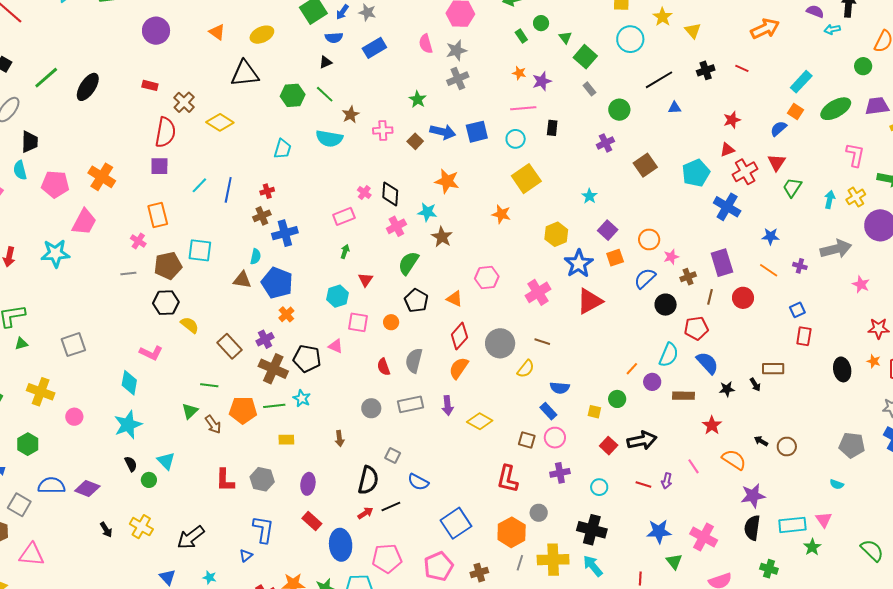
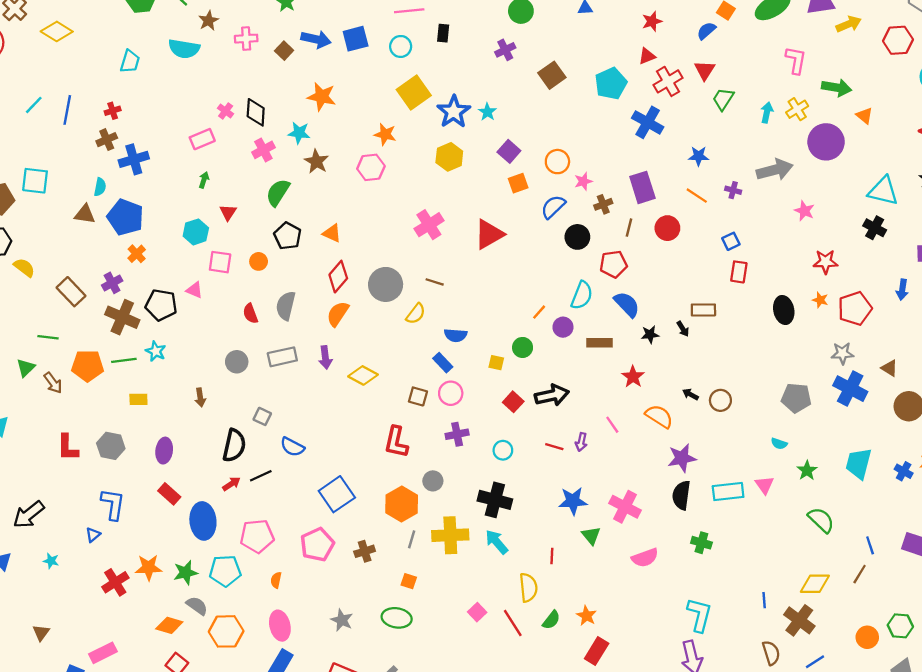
blue star: (579, 264) -> (454, 112), moved
pink hexagon: (487, 277) -> (371, 167), moved
green star: (812, 547) -> (807, 470), moved

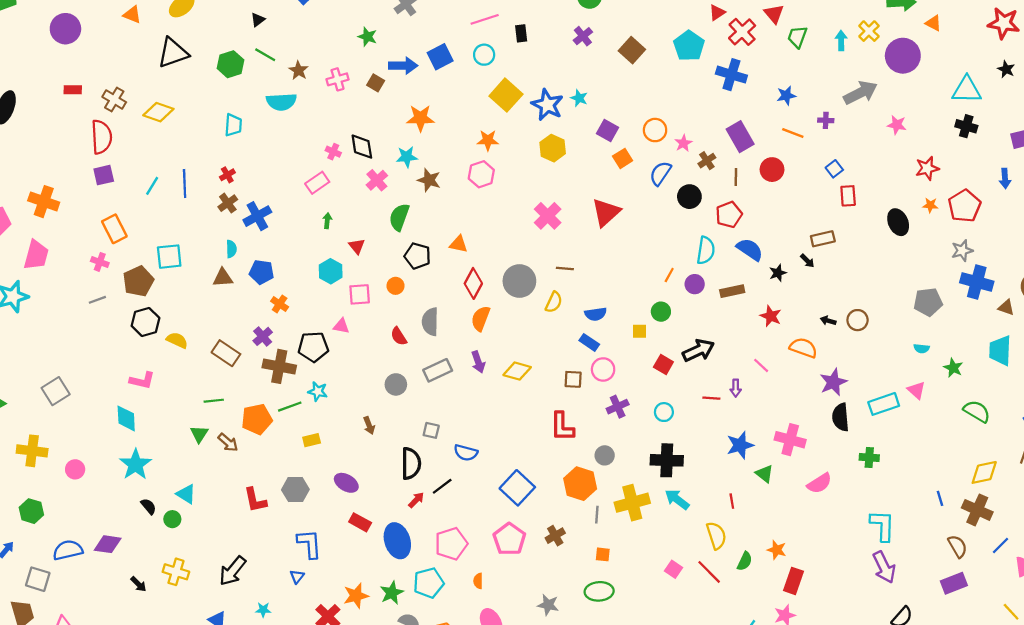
blue pentagon: (125, 217) -> (261, 272), size x0.7
brown triangle: (889, 368) -> (1006, 307), moved
purple ellipse: (164, 451) -> (346, 483), turned -55

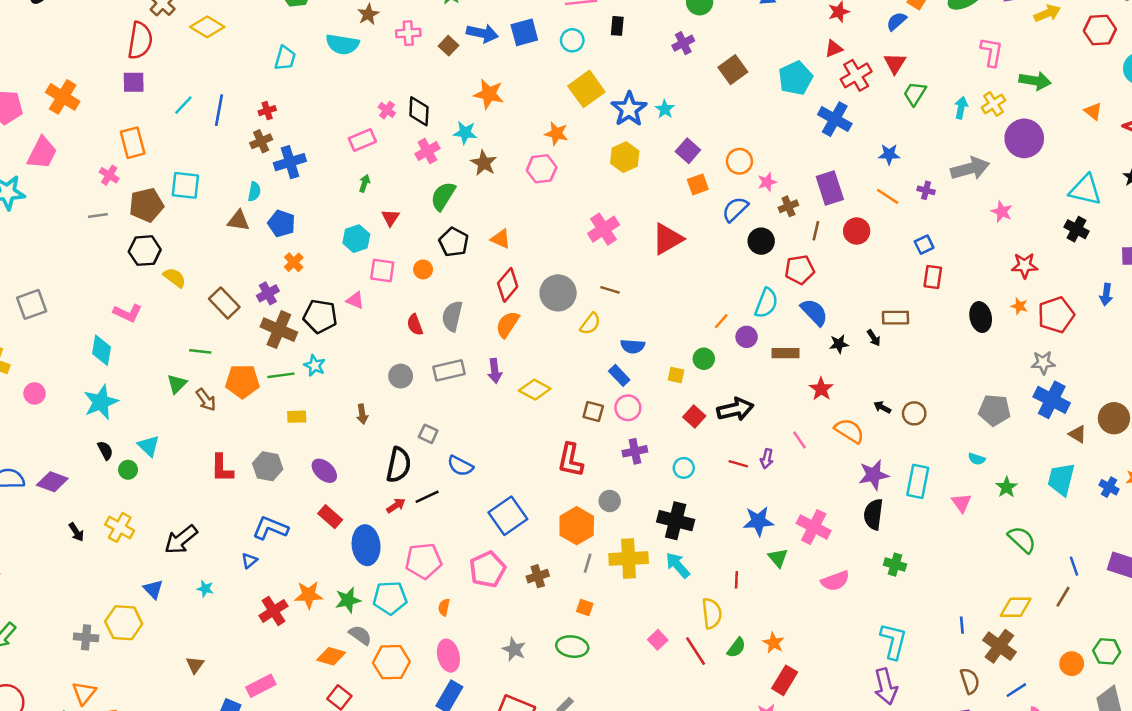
orange triangle: (933, 23) -> (1093, 111), moved
cyan rectangle: (884, 404) -> (918, 481), moved, turned -72
blue L-shape: (309, 544) -> (270, 528), turned -76

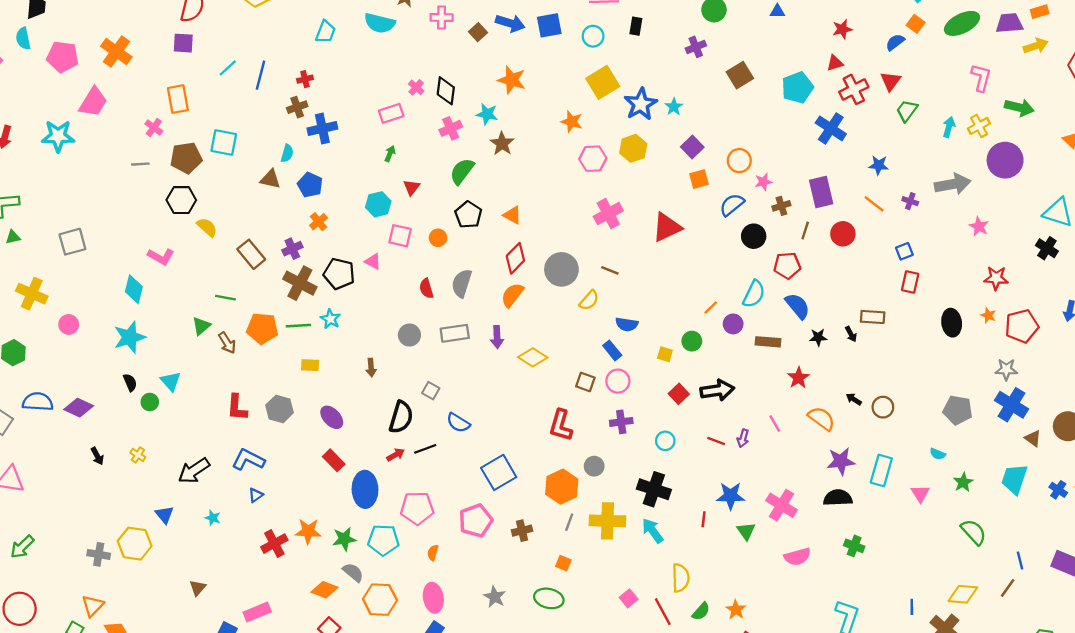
pink hexagon: (542, 169) -> (593, 159), moved
black semicircle: (873, 514) -> (838, 498), turned 76
yellow cross: (120, 527) -> (138, 455), size x0.6
blue L-shape: (270, 528) -> (248, 460), moved
red line: (736, 580) -> (704, 519), moved

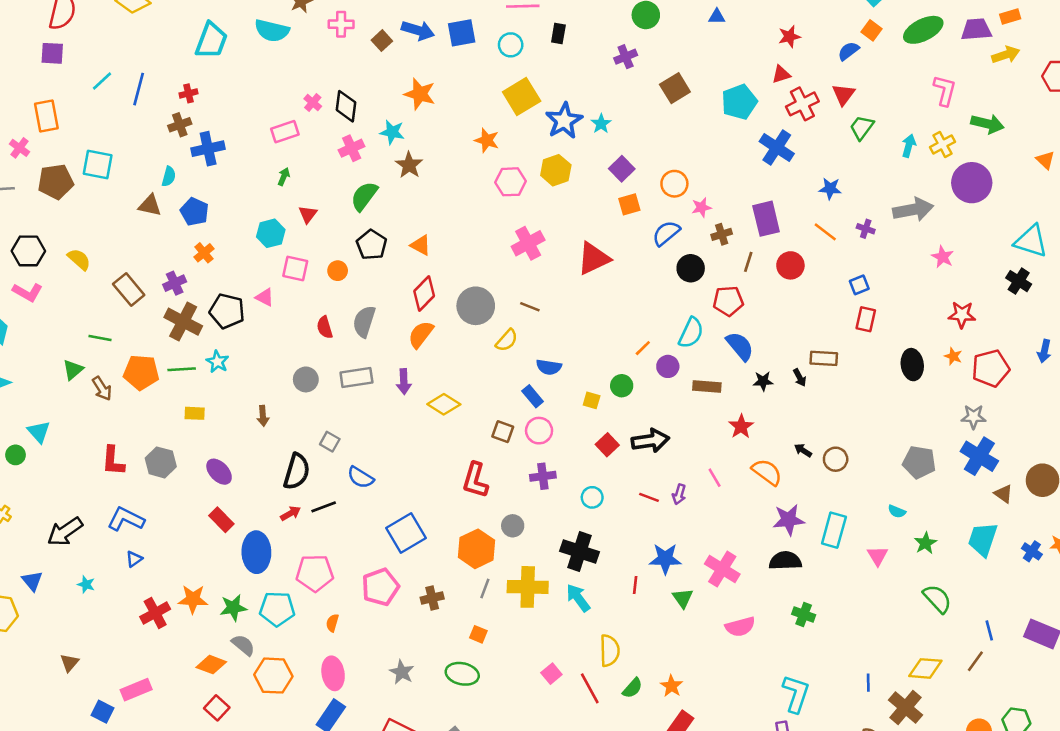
cyan trapezoid: (326, 32) -> (211, 40), size x1.4
black hexagon: (181, 200) -> (28, 251), moved

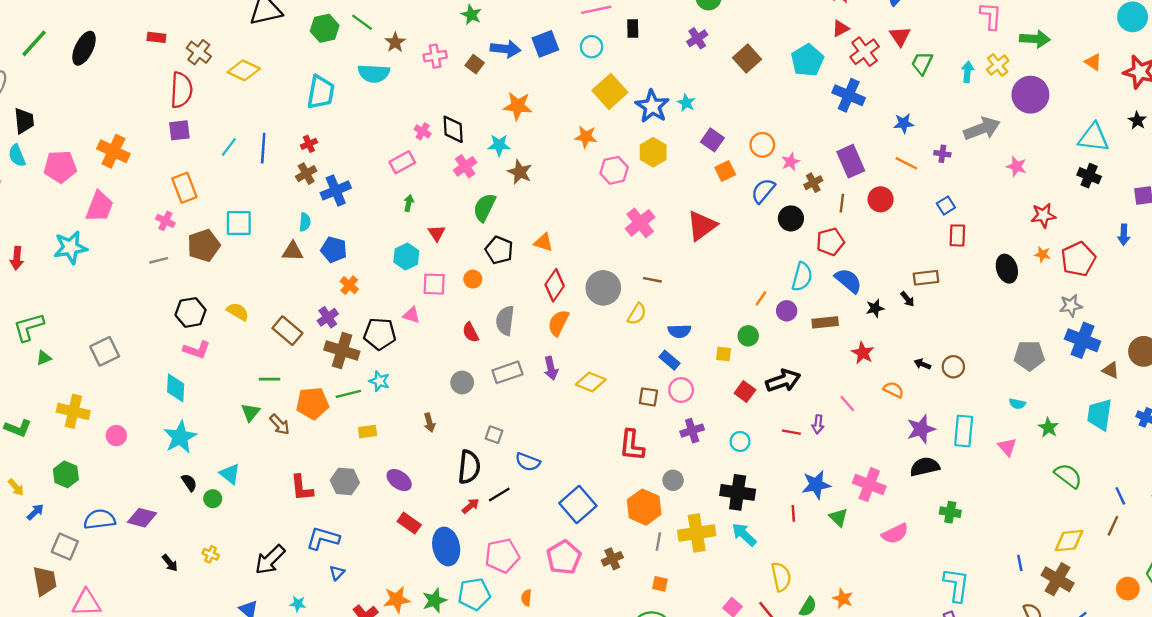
orange semicircle: (767, 472) -> (894, 390), size x0.7

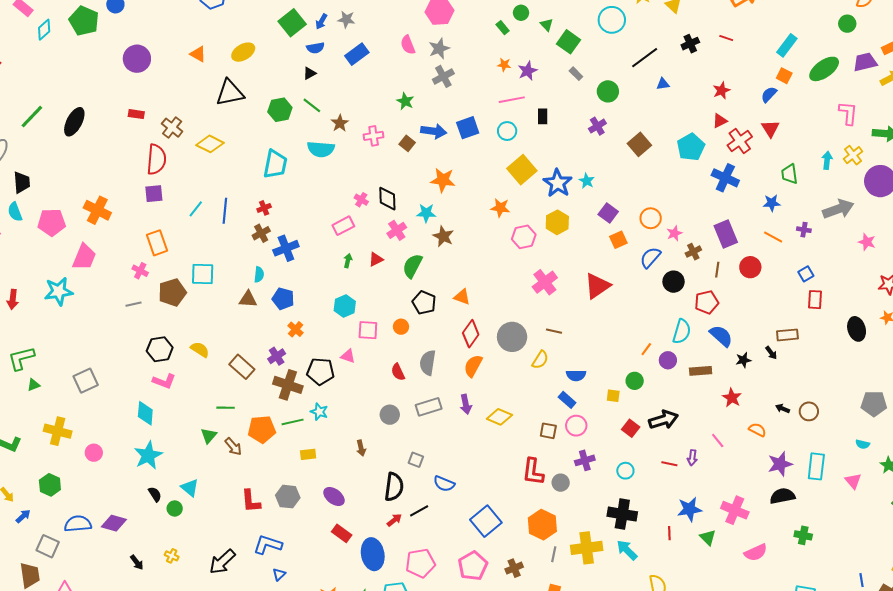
green trapezoid: (922, 63) -> (789, 174), moved, turned -35
red triangle: (437, 233) -> (376, 259), moved, turned 35
gray circle: (673, 480) -> (561, 483), moved

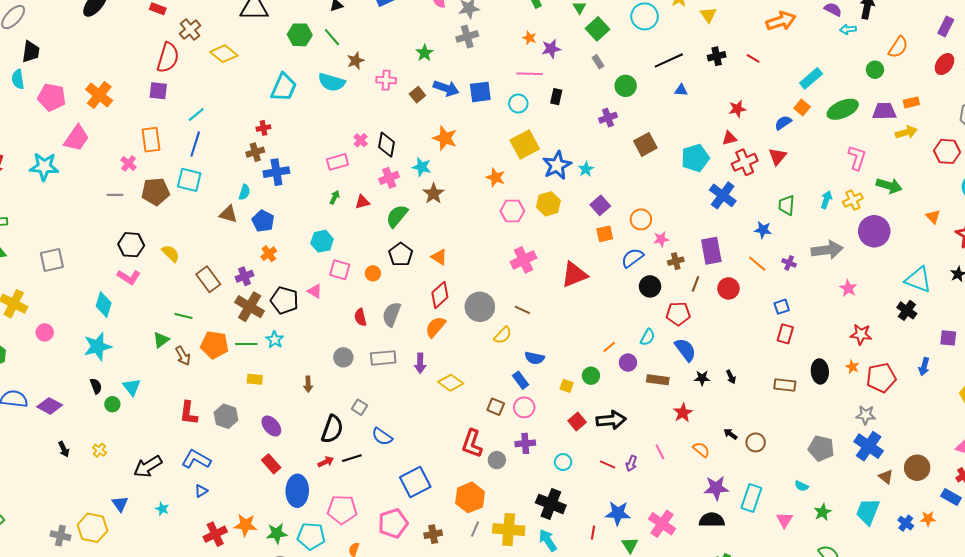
blue line: (225, 211) -> (195, 144), moved
cyan semicircle: (682, 332) -> (648, 337), size x0.7
brown rectangle: (787, 335) -> (785, 385), moved

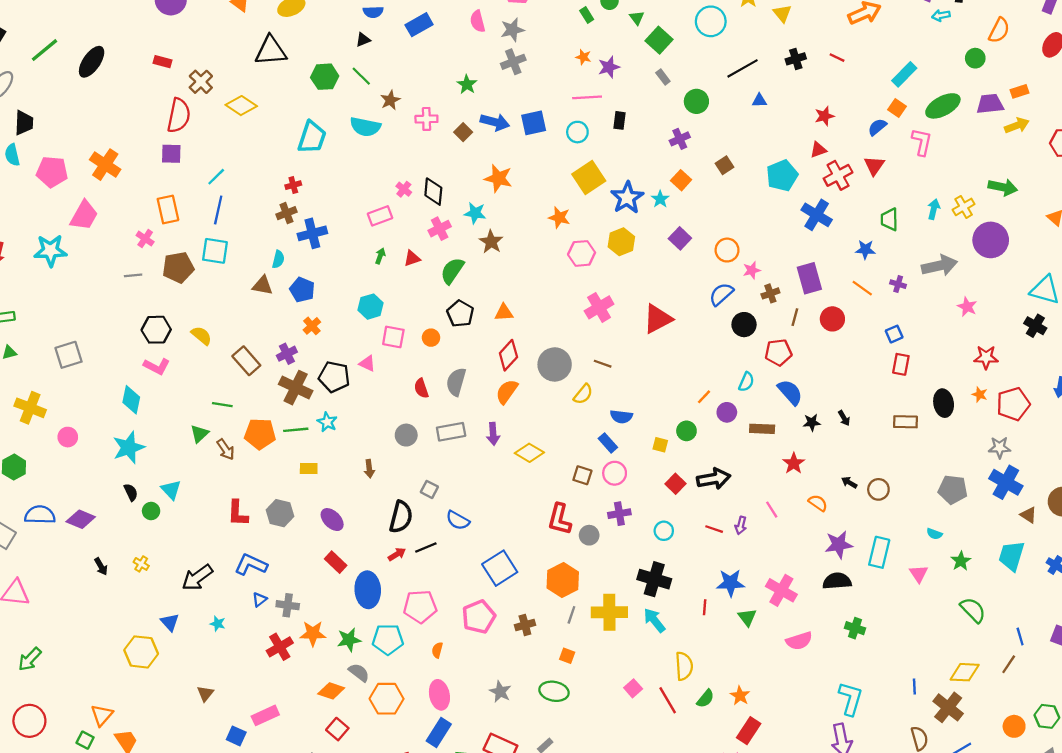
brown square: (645, 144) -> (725, 165), size x0.7
pink L-shape: (857, 158) -> (922, 142), moved
orange square: (605, 234) -> (681, 180), moved, turned -30
orange triangle: (439, 257) -> (504, 312), turned -30
gray cross: (60, 536) -> (288, 605), moved

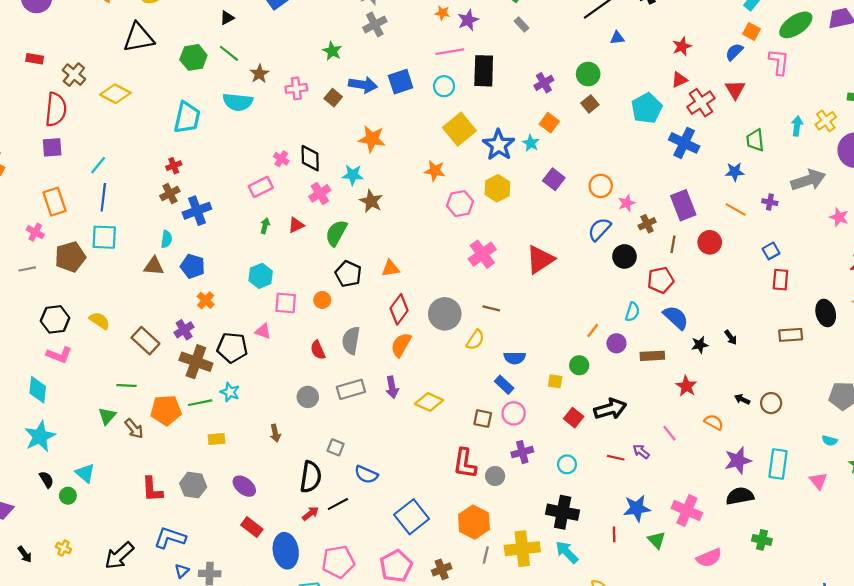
green circle: (696, 101) -> (588, 74), moved
black rectangle: (620, 120) -> (484, 71), size x1.8
purple arrow: (741, 525) -> (641, 452), turned 119

